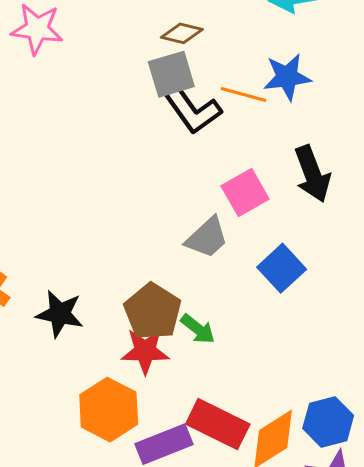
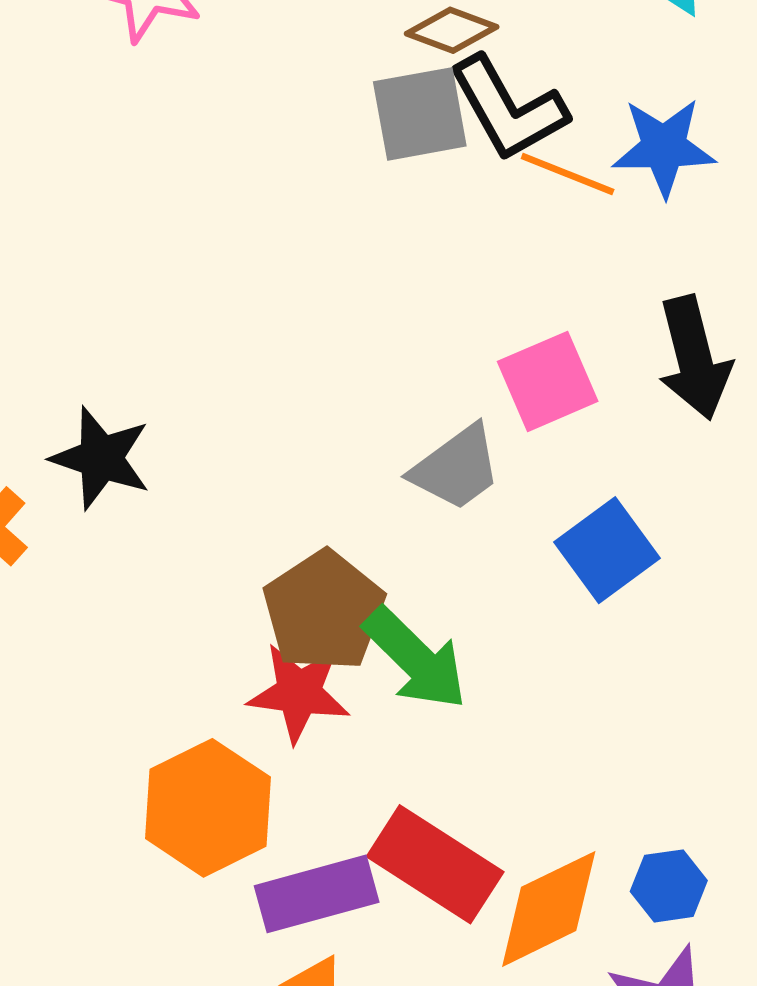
black L-shape: (193, 110) -> (508, 109), moved
black star: (60, 314) -> (101, 458), moved
green arrow: (198, 329) -> (415, 659), size x1.5
blue hexagon: (328, 422) -> (669, 886), size x0.7

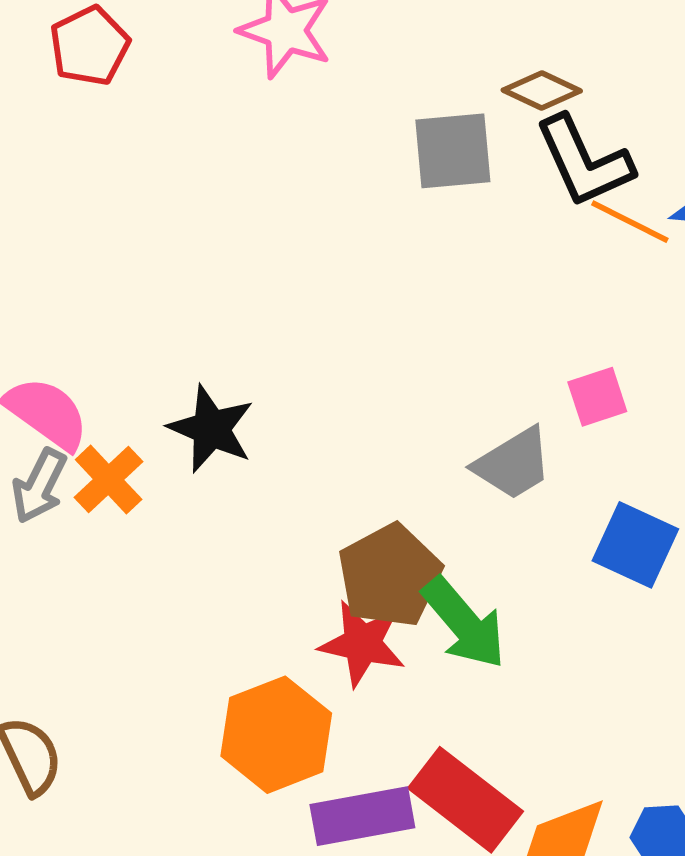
gray square: (420, 114) -> (453, 151), moved
pink square: (548, 381) -> (597, 397), size x0.7
blue square: (607, 550) -> (635, 545), turned -34

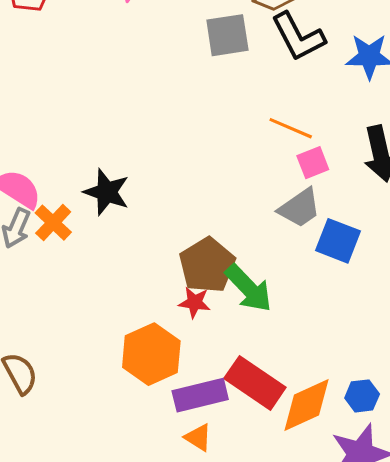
orange line: (630, 222) -> (291, 128), moved
gray trapezoid: (513, 464) -> (300, 208), moved
red star: (362, 644) -> (195, 302), size x0.7

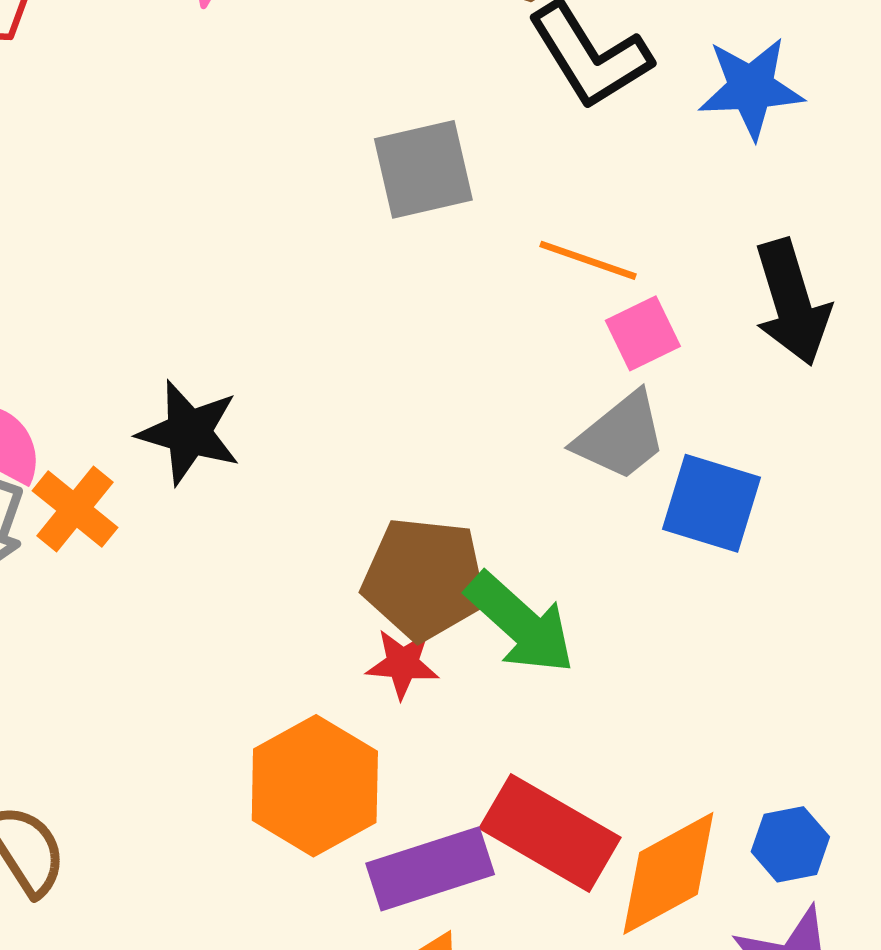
gray square: (227, 35) -> (423, 169), moved
brown pentagon: (207, 265) -> (424, 579), turned -30

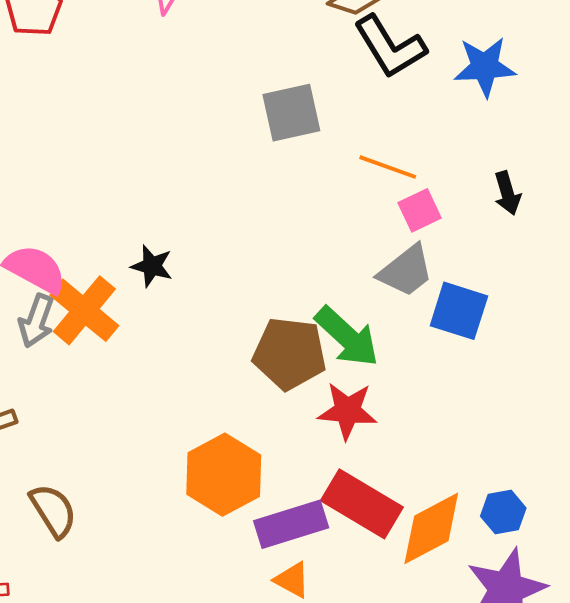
black arrow: (792, 302) -> (507, 193), size x0.6
black star: (189, 433) -> (152, 266), size x0.7
orange cross: (75, 509) -> (84, 310), size x1.4
green arrow: (520, 623) -> (347, 337), moved
red star: (403, 664) -> (347, 411), moved, size x1.4

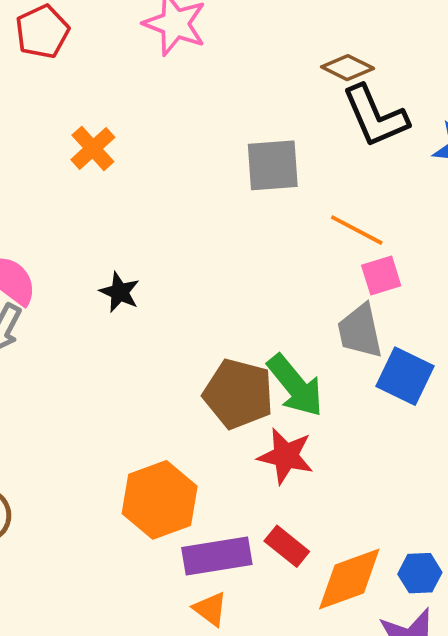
gray trapezoid: (406, 271) -> (360, 331), turned 108
orange cross: (84, 310) -> (93, 148), moved, size x0.7
red rectangle: (362, 504) -> (287, 546), size x0.6

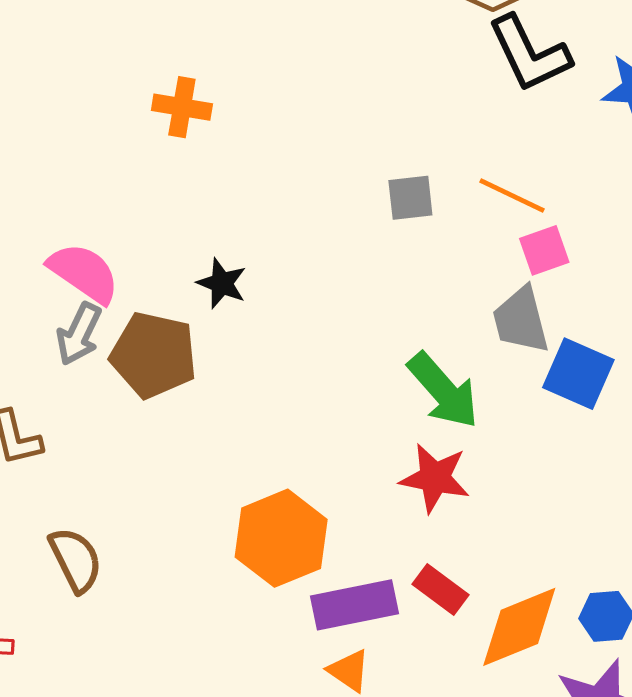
orange cross: (93, 148) -> (182, 107), turned -36
gray square: (273, 165) -> (410, 198), moved, size x0.7
brown pentagon: (238, 394) -> (154, 355), moved

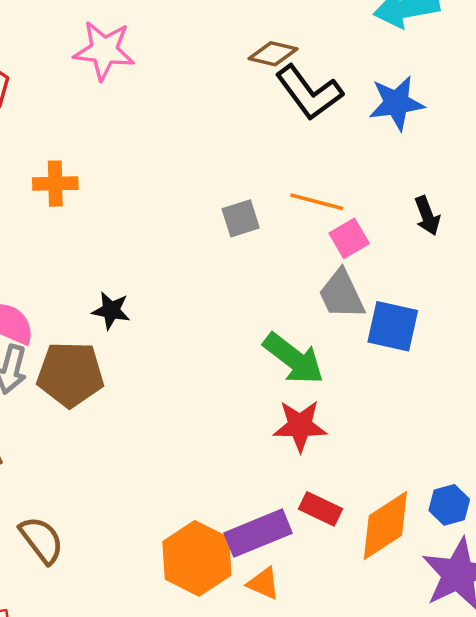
orange hexagon: (281, 538) -> (197, 558), moved

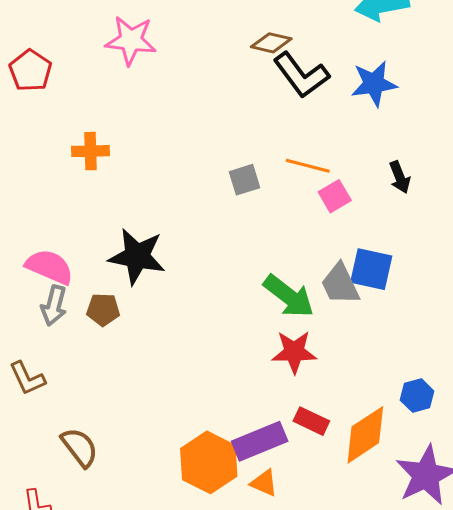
gray trapezoid: (342, 294) -> (340, 284), moved
black star: (111, 310) -> (137, 256), size x1.8
brown pentagon: (70, 374) -> (103, 310), size x0.6
blue hexagon: (449, 505) -> (417, 396), moved

